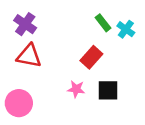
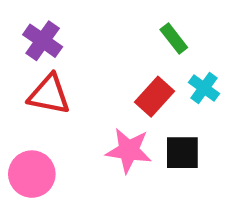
cyan cross: (126, 29) -> (204, 88), moved
pink star: (76, 89) -> (129, 150), size x1.5

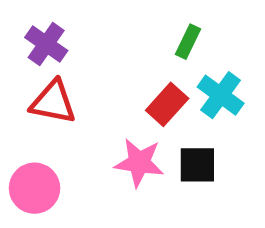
green rectangle: (174, 39) -> (188, 42), turned 64
cyan cross: (204, 88) -> (221, 95), size x1.4

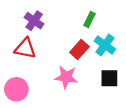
purple cross: (46, 44) -> (34, 21), moved
black square: (197, 165) -> (109, 78), moved

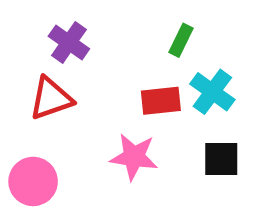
red triangle: (25, 48) -> (51, 99), turned -30
red rectangle: (79, 49) -> (161, 101), turned 42

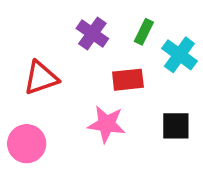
purple cross: (69, 42) -> (92, 33), moved
cyan cross: (212, 92) -> (179, 55), moved

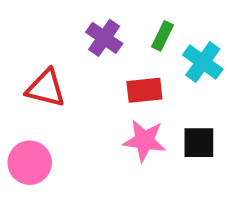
red triangle: (41, 78) -> (46, 88), turned 33
pink star: (107, 124) -> (144, 141), moved

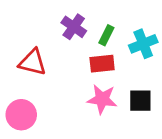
green rectangle: (163, 36) -> (106, 35), moved
cyan cross: (203, 62) -> (143, 44), turned 32

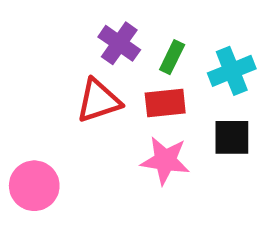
red triangle: (33, 62) -> (99, 101), moved, turned -32
black square: (140, 101) -> (232, 137), moved

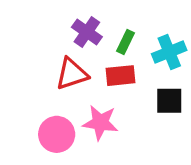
pink star: (165, 160) -> (100, 123), moved
pink circle: (34, 186) -> (57, 134), moved

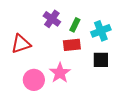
red triangle: (72, 74) -> (21, 44), moved
pink star: (100, 123) -> (60, 73), turned 30

